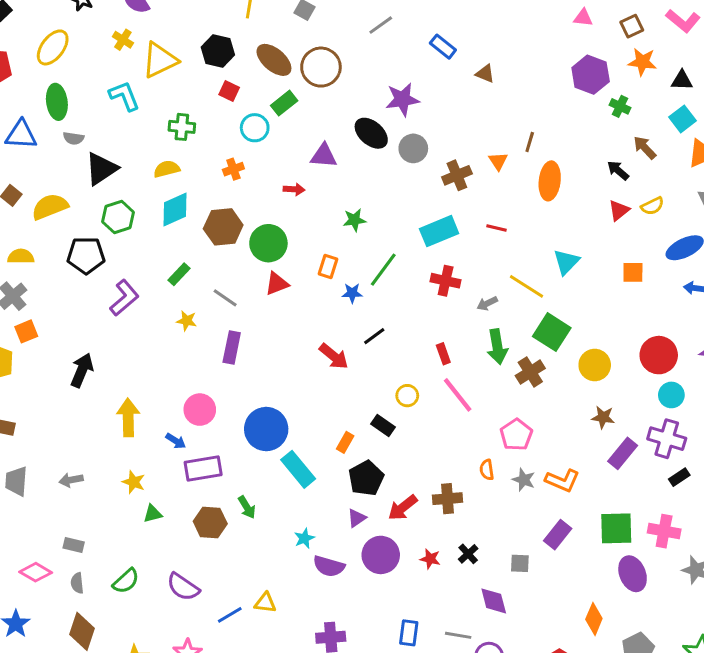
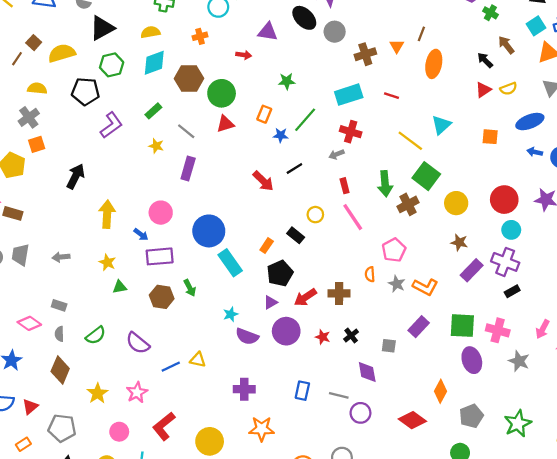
gray arrow: (487, 303) -> (336, 154), moved

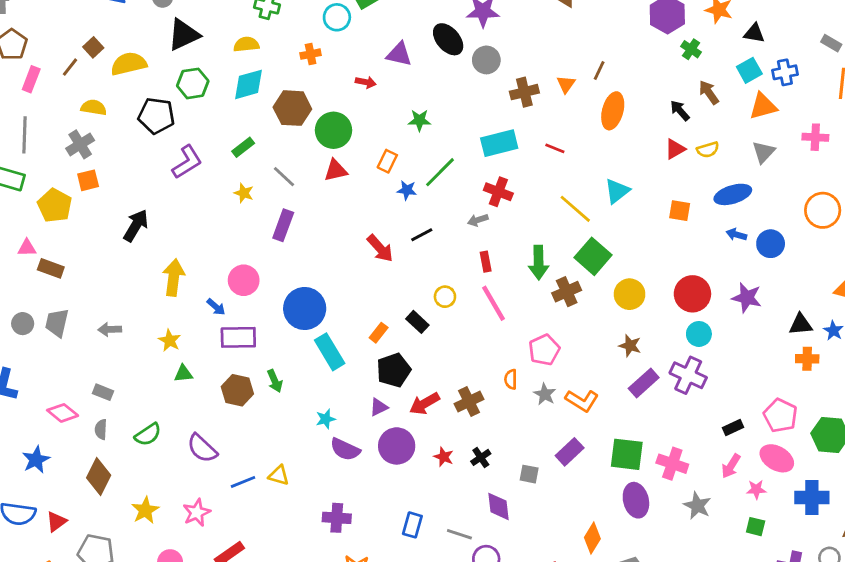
black rectangle: (512, 291) -> (733, 428), moved
brown cross: (339, 293) -> (469, 401), turned -30

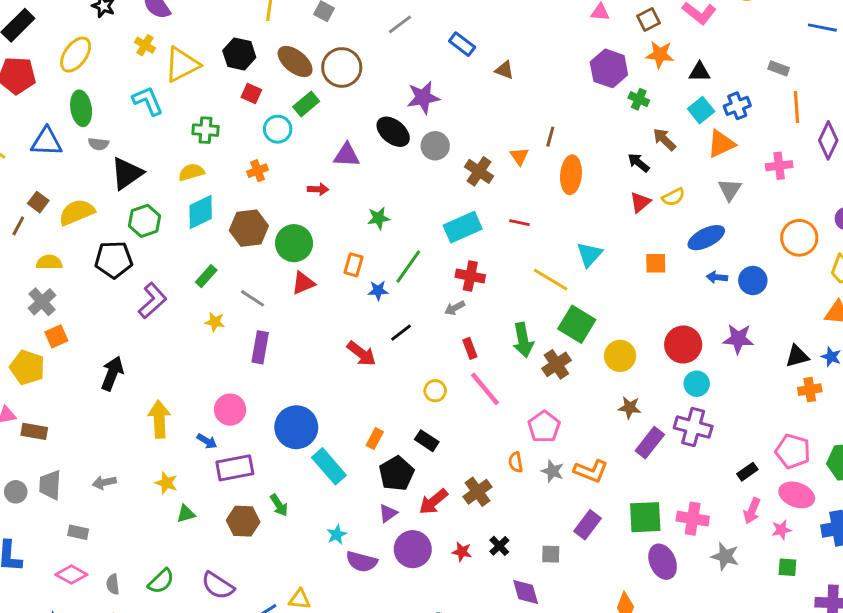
brown cross: (524, 92) -> (479, 171), turned -32
black rectangle: (417, 322) -> (427, 441), moved
gray rectangle: (103, 392) -> (78, 532), moved

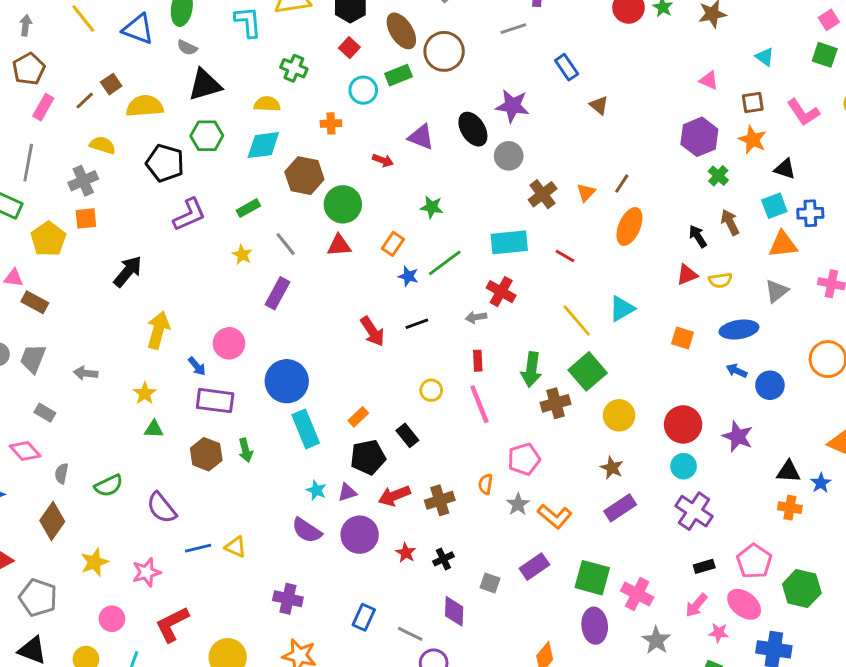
purple cross: (693, 427) -> (694, 511), moved
cyan star: (337, 535) -> (316, 490), moved, turned 30

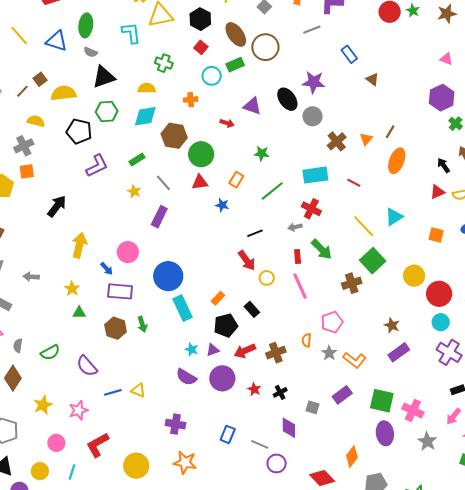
blue star: (408, 276) -> (222, 205), moved
red arrow: (372, 331) -> (247, 260), moved
green arrow: (531, 370) -> (322, 249), moved, turned -50
yellow circle: (619, 415) -> (414, 276), moved

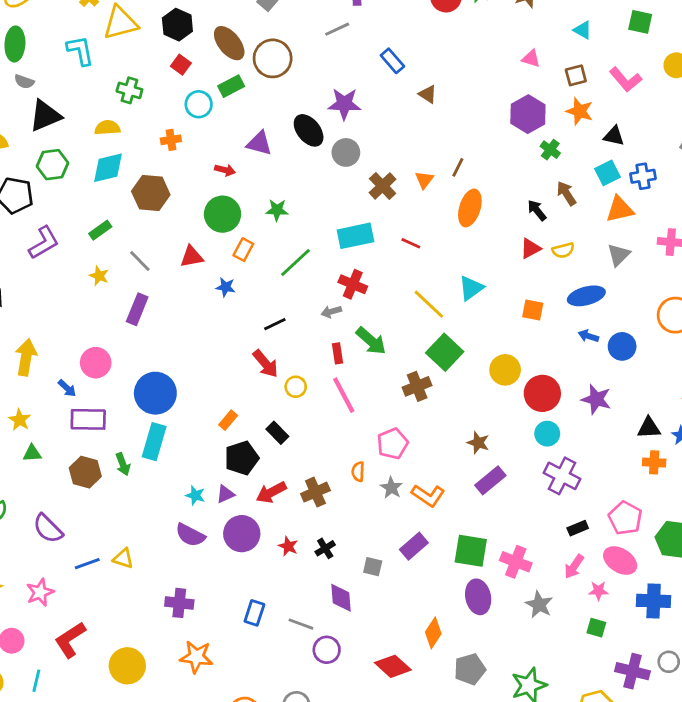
green circle: (201, 154) -> (222, 214), moved
cyan rectangle: (183, 308) -> (154, 442), moved, turned 45

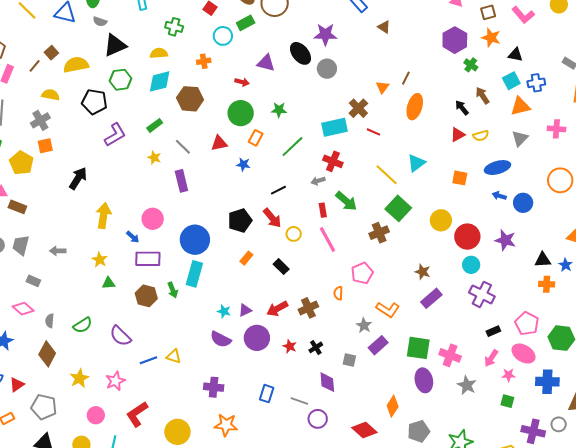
brown cross: (383, 186) -> (358, 108), moved
purple rectangle: (137, 309) -> (181, 181), turned -35
black pentagon: (242, 458) -> (240, 221), moved
gray star: (391, 488) -> (364, 325), moved

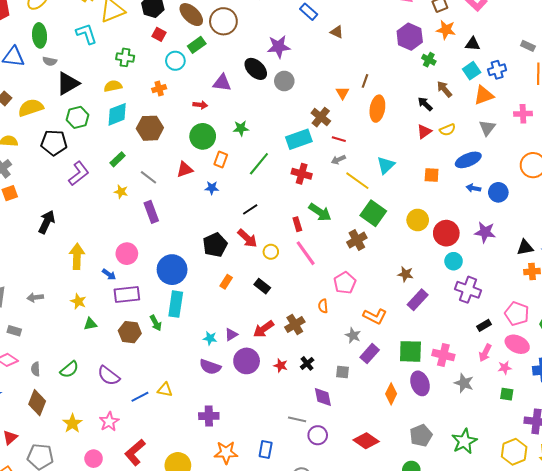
gray arrow: (318, 181) -> (338, 160), moved
blue rectangle: (267, 394) -> (266, 449), moved
orange diamond: (393, 406) -> (391, 394), moved

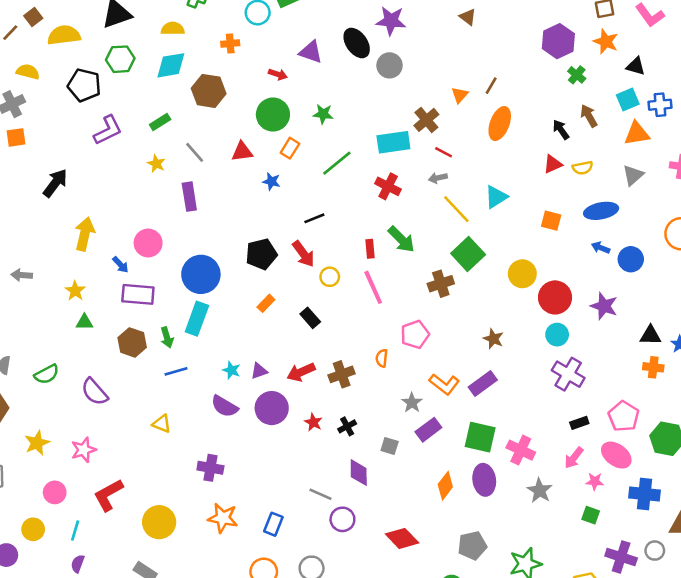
purple rectangle: (418, 300) -> (483, 384), moved
blue line: (140, 397) -> (176, 371), moved

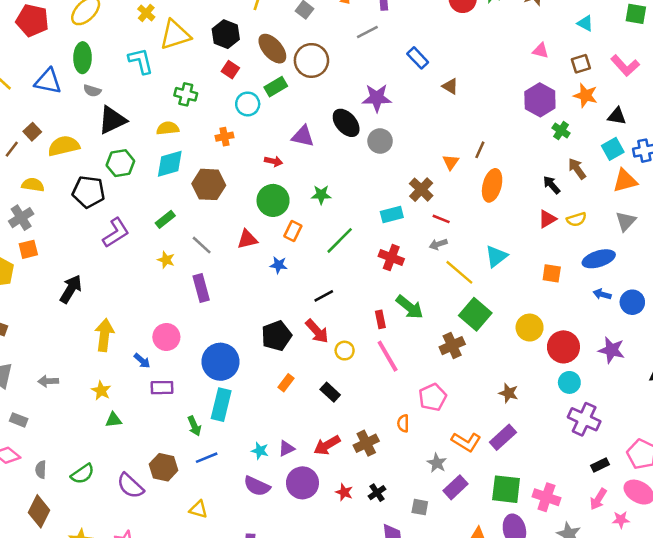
cyan rectangle: (393, 142) -> (392, 215), size x0.7
purple rectangle: (138, 294) -> (162, 388), size x0.7
brown hexagon: (132, 342) -> (164, 467), moved

